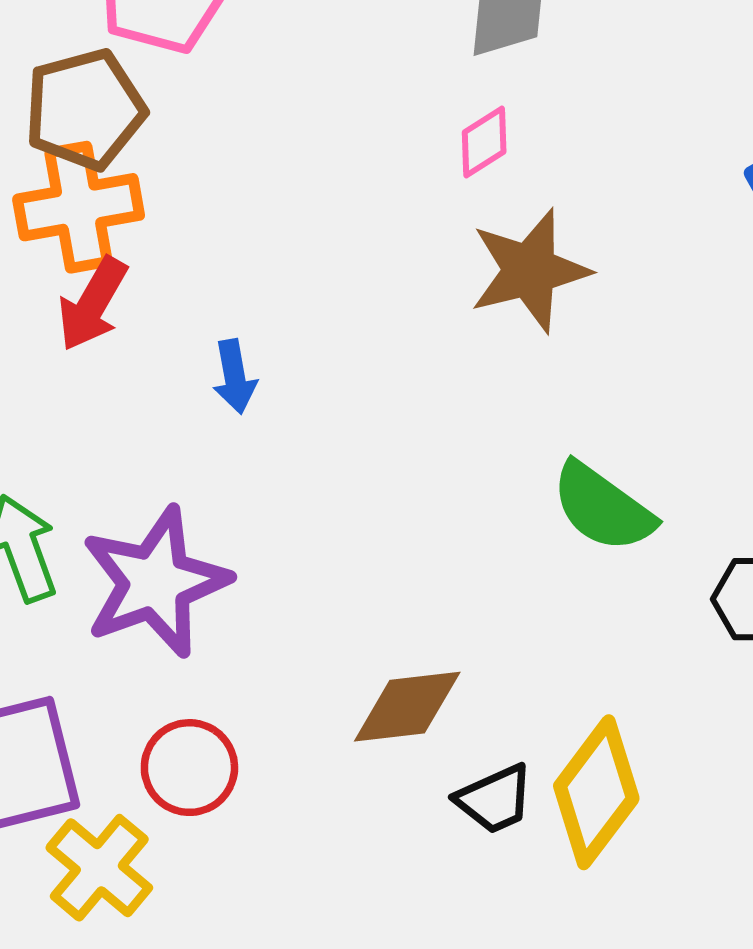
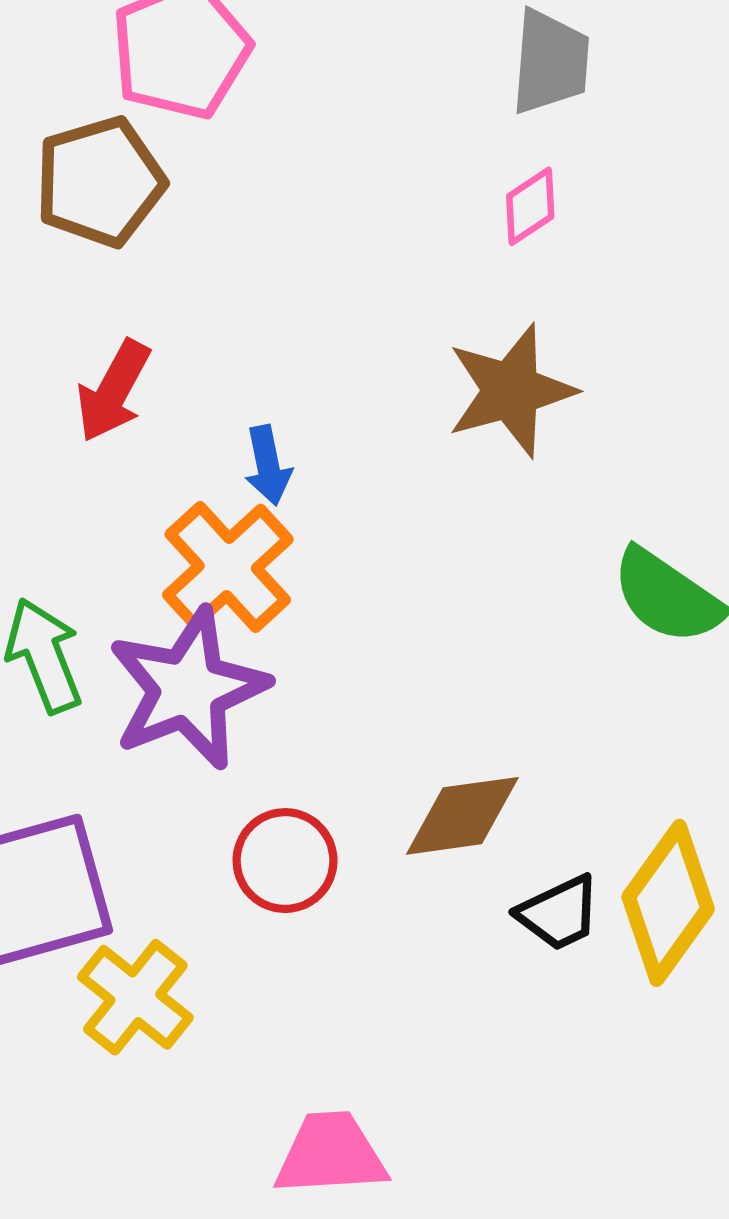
orange cross: (79, 207) -> (228, 567), moved, turned -31
brown star: (530, 270) -> (511, 391), moved
red circle: (189, 768) -> (285, 861), moved

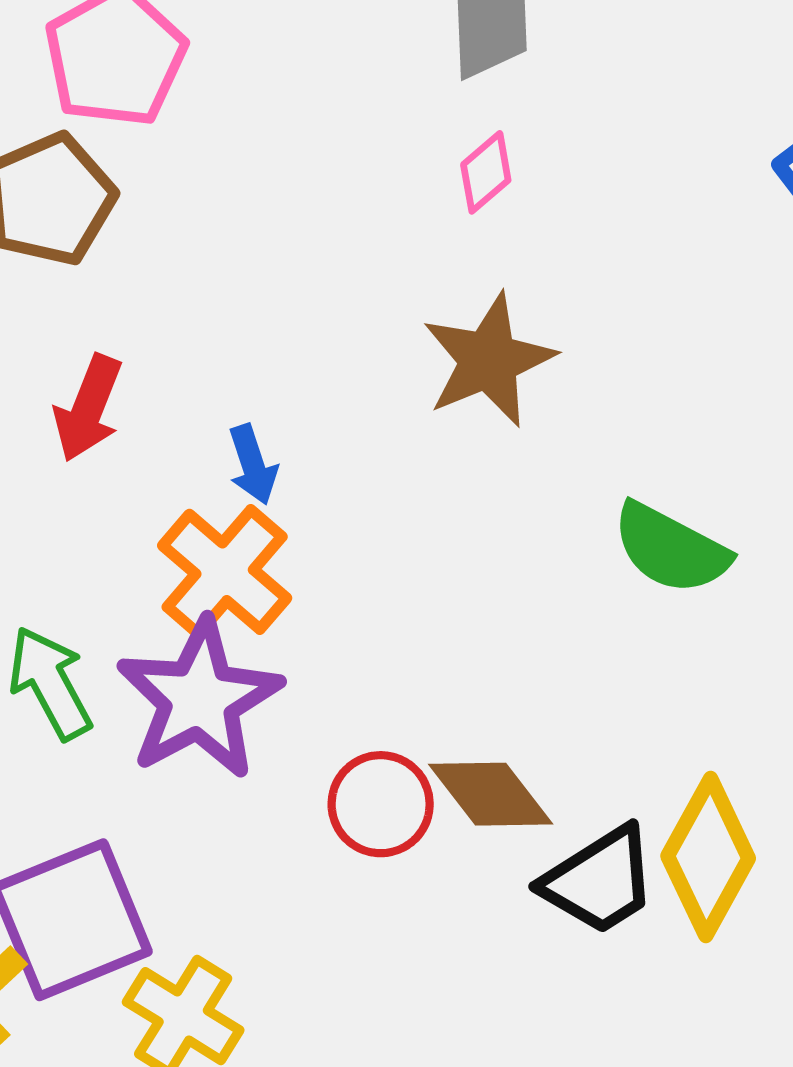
brown diamond: (462, 816) -> (491, 794), turned 67
red circle: (285, 861) -> (381, 804), moved
black trapezoid: (559, 913) -> (599, 880), size x1.4

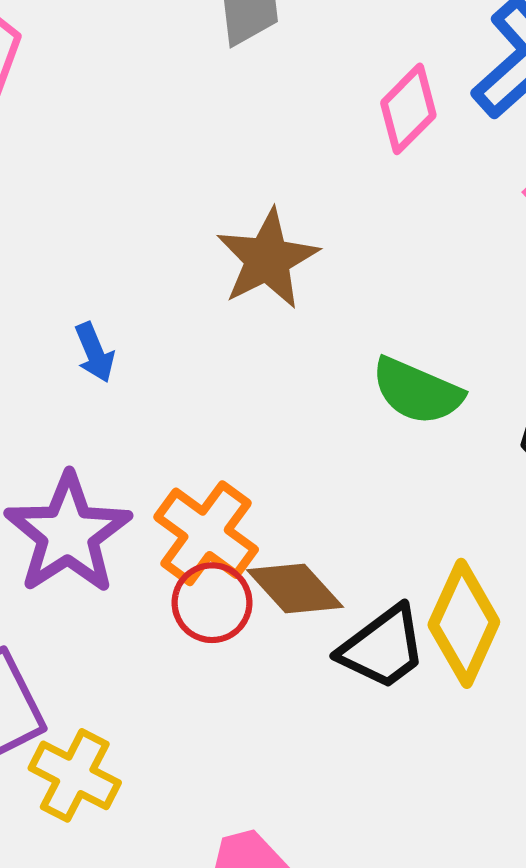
pink diamond: (486, 172) -> (408, 109), moved, size x1.4
orange cross: (225, 572) -> (206, 533), moved

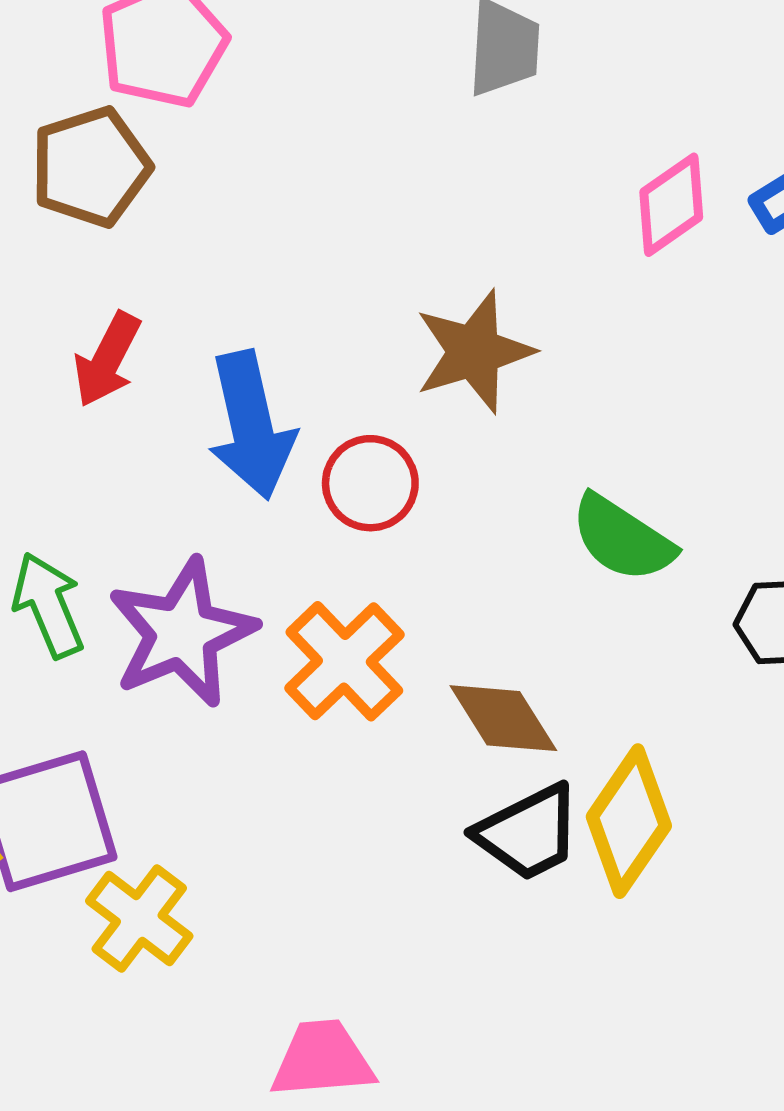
blue arrow: (95, 352) -> (251, 425), size x2.0
brown diamond: (295, 588) -> (503, 718), moved
red circle: (212, 603) -> (370, 483), moved

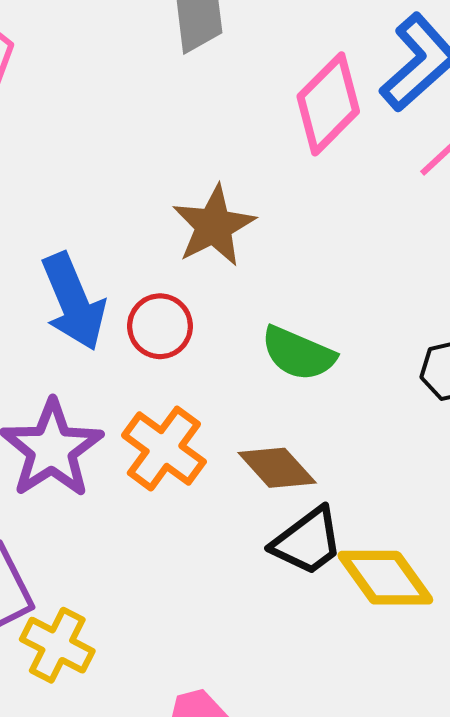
pink diamond: (671, 205) -> (328, 104), size x1.4
green semicircle: (622, 538) -> (298, 353), moved
yellow diamond: (629, 821) -> (385, 578), moved, turned -60

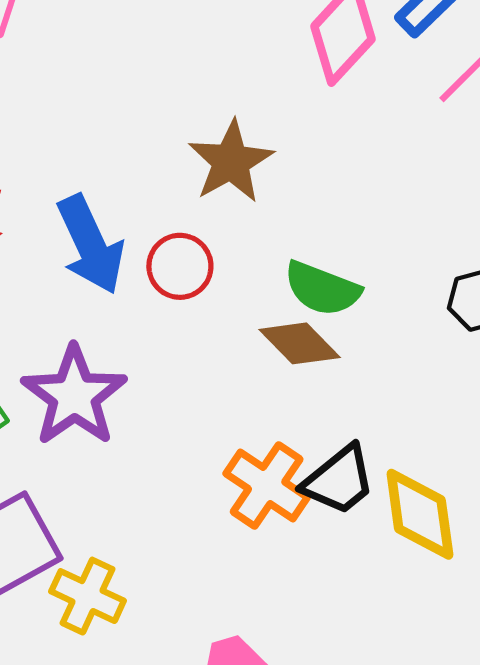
orange cross: (164, 449) -> (267, 485), moved
brown diamond: (277, 468) -> (300, 343), moved
yellow diamond: (385, 578) -> (420, 514), turned 30

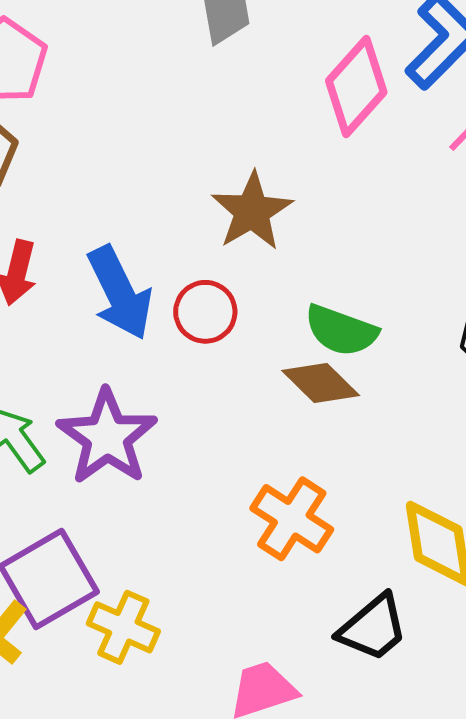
black trapezoid: (339, 480) -> (373, 628), moved

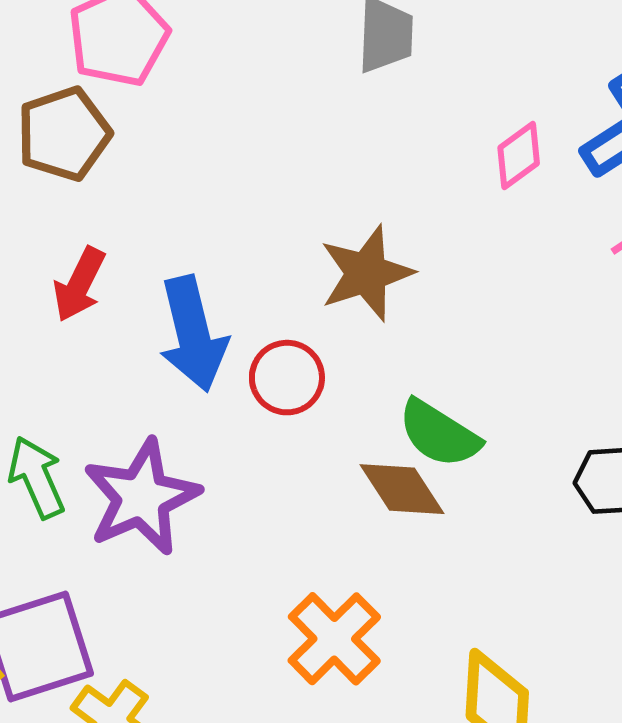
pink diamond: (356, 87) -> (519, 155), size x0.6

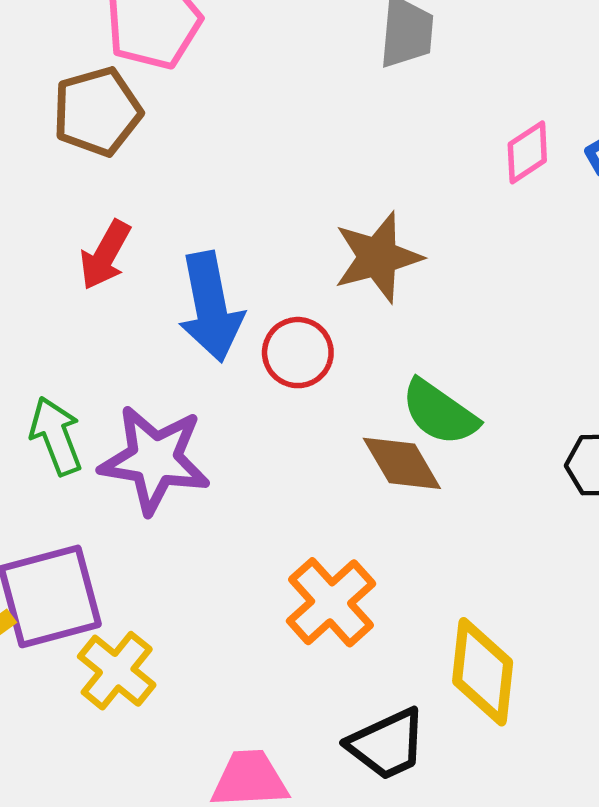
purple star: (142, 497) -> (155, 460), turned 30

